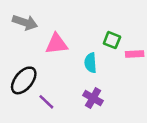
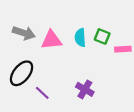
gray arrow: (25, 22) -> (24, 33), moved
cyan semicircle: (91, 63) -> (80, 38), moved

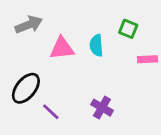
gray arrow: (24, 33) -> (29, 25), moved, turned -40
green square: (102, 36) -> (128, 29), moved

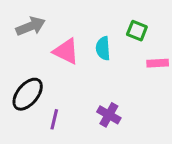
pink triangle: (62, 48) -> (66, 51), turned 32
purple line: (51, 112) -> (54, 119), turned 60

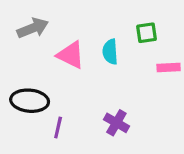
green square: (137, 31) -> (146, 33), turned -30
black ellipse: (28, 94) -> (30, 101), turned 56

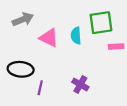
green square: (146, 33) -> (101, 23), size x1.6

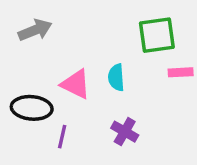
cyan semicircle: (76, 36) -> (116, 77), moved
pink triangle: (49, 38) -> (76, 84), moved

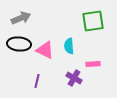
pink rectangle: (181, 72) -> (93, 64), moved
black ellipse: (32, 108) -> (19, 44), moved

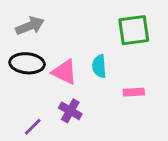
purple cross: (74, 78) -> (70, 111), moved
purple line: (37, 81) -> (33, 127), moved, turned 32

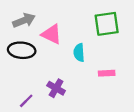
pink triangle: (65, 72) -> (51, 34), moved

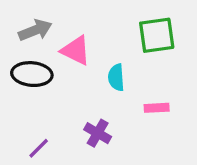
purple cross: (56, 88) -> (98, 133), moved

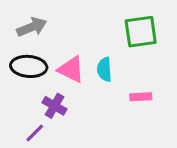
pink triangle: (76, 50) -> (71, 69), moved
purple cross: (98, 133) -> (54, 106), moved

